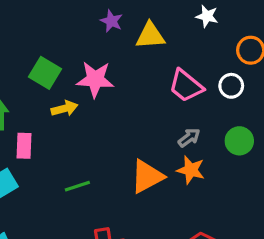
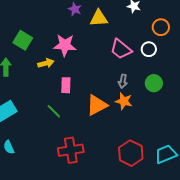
green square: (45, 73) -> (23, 40), moved
gray arrow: (189, 138) -> (123, 81), turned 136
pink rectangle: (24, 146) -> (66, 85), moved
green line: (77, 186) -> (54, 111), turned 63

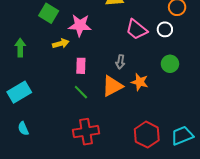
green square: (23, 40) -> (49, 13), moved
gray arrow: (123, 81) -> (120, 62), moved
green line: (54, 111) -> (81, 92), moved

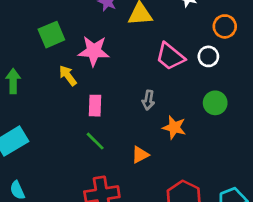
green square: (49, 13) -> (51, 35), turned 36
yellow arrow: (61, 44) -> (68, 76), turned -112
orange triangle: (112, 86) -> (140, 155), moved, size x0.6

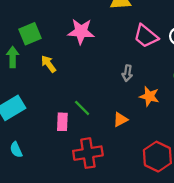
green square: (51, 35) -> (30, 34), moved
yellow arrow: (68, 76) -> (49, 64), moved
pink rectangle: (95, 106) -> (62, 122), moved

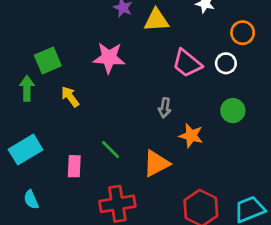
orange triangle: (120, 120) -> (156, 163), size x1.5
pink rectangle: (62, 122) -> (74, 166), moved

